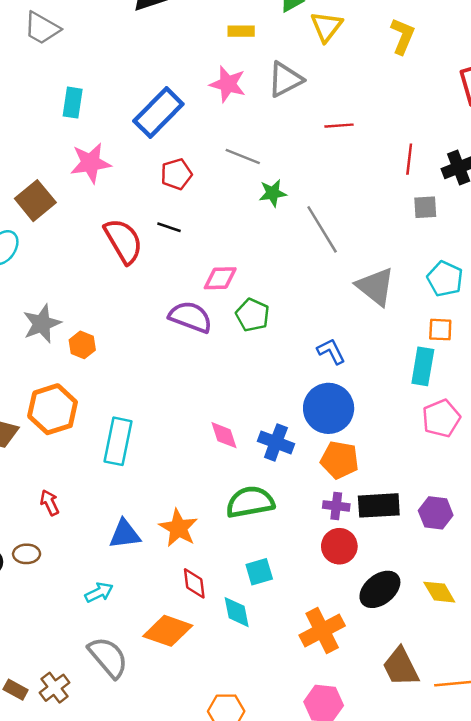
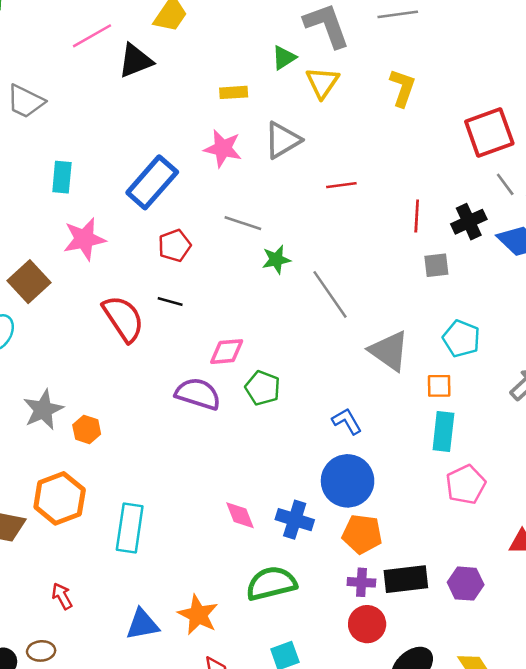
orange square: (440, 330) -> (439, 386), moved

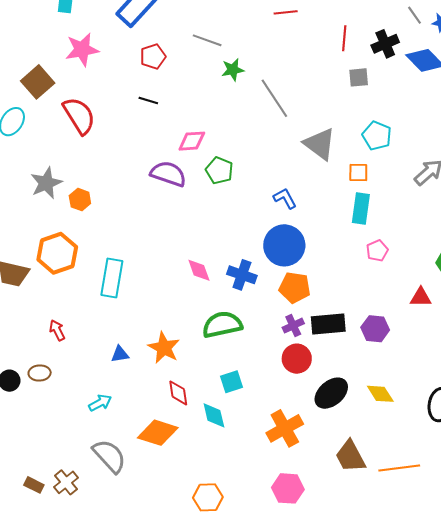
red semicircle: (123, 319) -> (79, 116), moved
pink pentagon: (466, 485) -> (377, 251), size x0.7
purple cross: (361, 582) -> (293, 326), turned -30
blue triangle: (142, 624) -> (120, 354), size x0.7

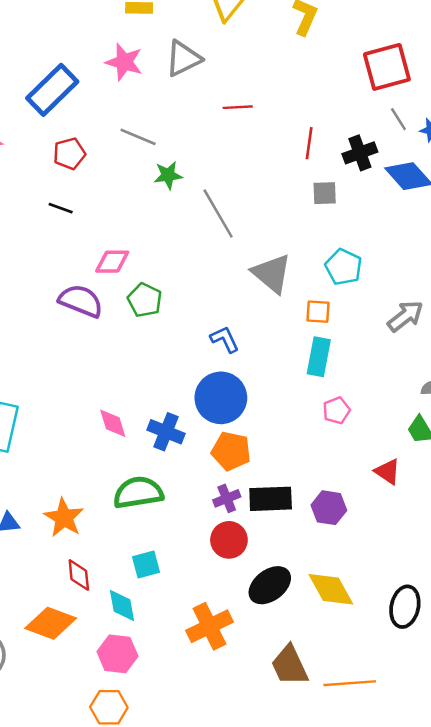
red triangle: (421, 297) -> (388, 472), turned 30
yellow diamond: (380, 394) -> (331, 589), size x1.4
pink hexagon: (288, 488) -> (117, 654), moved

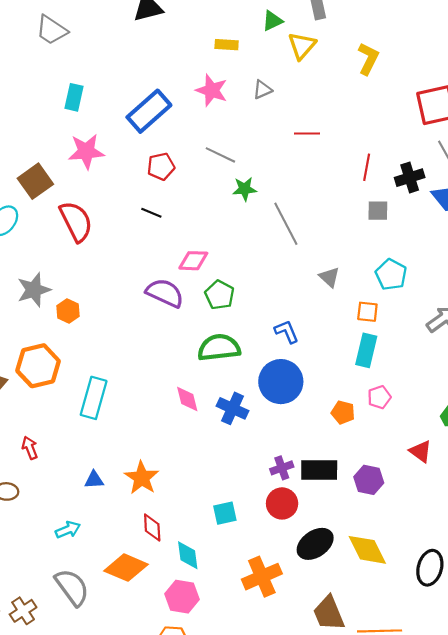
gray triangle: (183, 58) -> (262, 90), size x0.6
gray triangle: (272, 273) -> (329, 277), size x0.6
orange pentagon: (231, 451) -> (343, 412), moved, size x0.7
green semicircle: (138, 493) -> (219, 348), moved
cyan square: (146, 564) -> (225, 513), moved

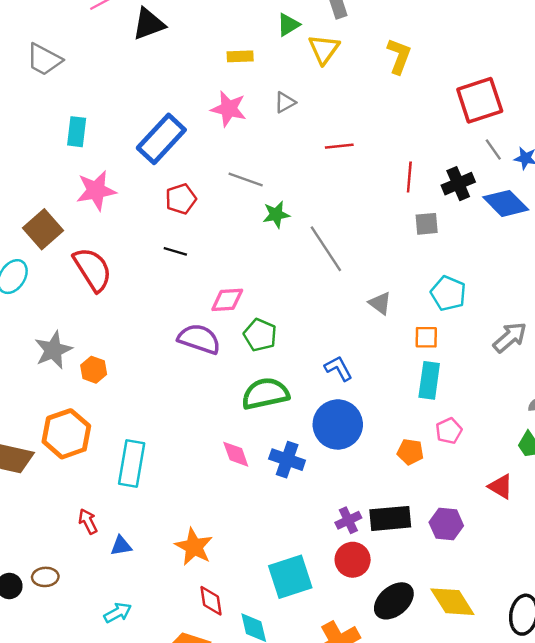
red arrow: (30, 448) -> (88, 521), moved
blue triangle: (94, 480) -> (121, 546), moved
cyan square: (225, 513) -> (290, 577), size x1.6

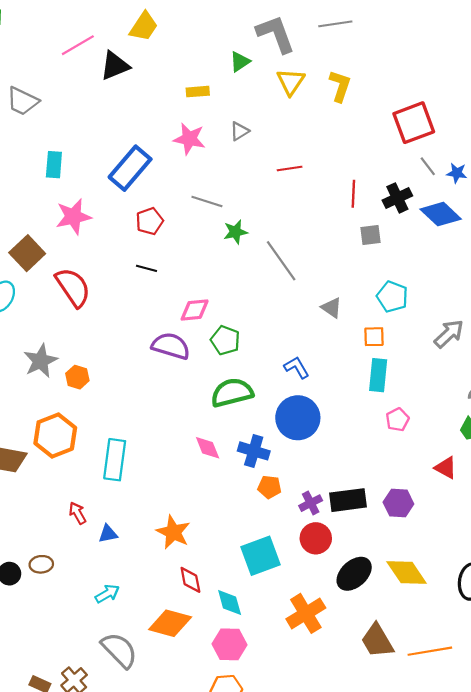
yellow triangle: (324, 49) -> (291, 82), moved
orange pentagon: (410, 452) -> (270, 487), moved

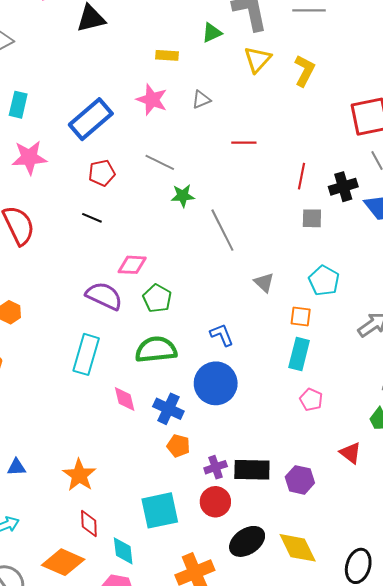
pink pentagon: (397, 420) -> (311, 400), turned -30
cyan rectangle: (115, 460) -> (86, 354), moved

